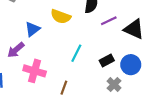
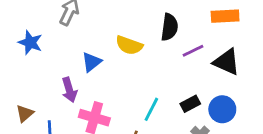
purple arrow: (16, 50) -> (69, 90), turned -66
cyan line: (76, 53) -> (151, 109), moved

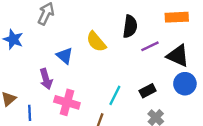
yellow semicircle: (129, 45) -> (96, 42), turned 30
blue triangle: (92, 62) -> (65, 56), turned -42
blue circle: (222, 109) -> (185, 84), moved

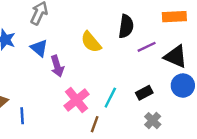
blue triangle: (65, 56) -> (39, 48), moved
purple arrow: (46, 79) -> (57, 66), moved
pink cross: (67, 102) -> (77, 100), moved, turned 35

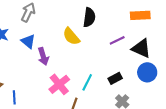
black semicircle: (126, 26) -> (89, 17), moved

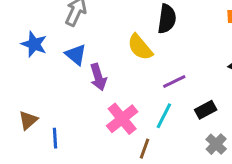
purple line: (117, 40) -> (174, 81), moved

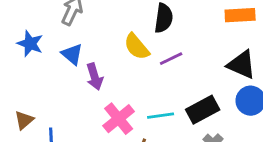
purple line: (174, 81) -> (171, 59), moved
black rectangle: (206, 110) -> (203, 110), size x1.5
cyan line: (164, 116) -> (161, 116), turned 55

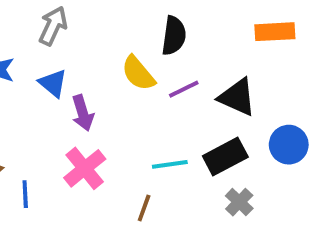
black triangle: (242, 65) -> (237, 97), moved
pink cross: (119, 119) -> (85, 168), moved

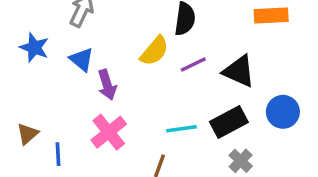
yellow semicircle: (138, 73) -> (154, 51), turned -100

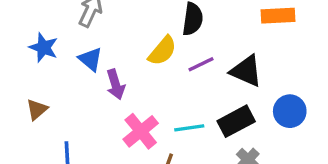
pink cross: (109, 132) -> (141, 131), moved
brown triangle: (28, 134) -> (37, 109), moved

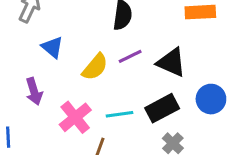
yellow semicircle: (162, 51) -> (95, 67), moved
blue triangle: (90, 59) -> (52, 47), moved
purple arrow: (116, 84) -> (34, 91), moved

